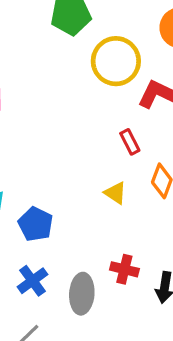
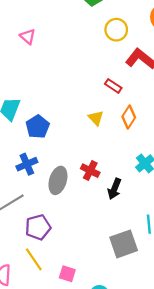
yellow circle: (116, 61) -> (116, 30), size x0.7
red rectangle: (130, 142) -> (113, 86), turned -42

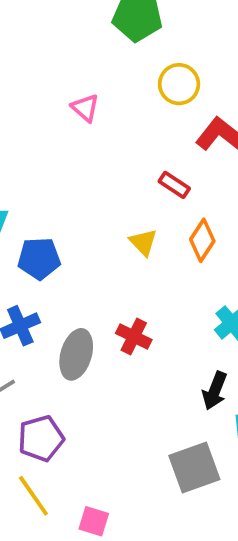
pink triangle: (28, 37) -> (85, 108), moved
blue pentagon: (38, 127) -> (39, 258), turned 30
black arrow: (114, 189) -> (215, 391), moved

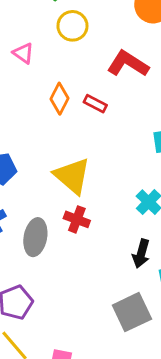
yellow circle: (179, 84) -> (72, 26), moved
orange diamond: (202, 240) -> (59, 99), moved
yellow triangle: (143, 242) -> (72, 176), moved, size x1.8

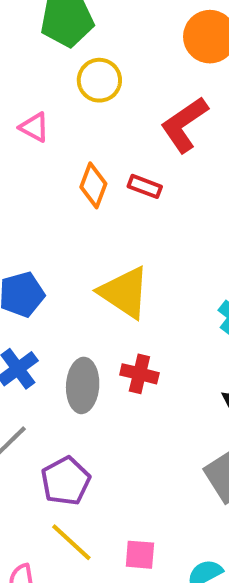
red L-shape: (128, 64) -> (184, 124), turned -60
red cross: (77, 219) -> (139, 374), moved

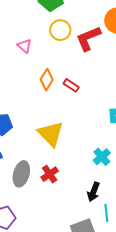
red L-shape: (184, 124) -> (88, 38), moved
red cross: (139, 374) -> (50, 174), turned 30

